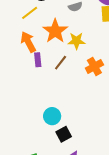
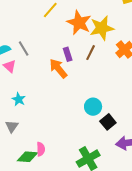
yellow star: (76, 41) -> (102, 28), size x1.4
orange arrow: (28, 42) -> (58, 68), moved

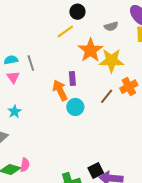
brown line: (91, 53) -> (107, 96), moved
cyan circle: (93, 107) -> (75, 107), moved
black square: (108, 122) -> (96, 170), moved

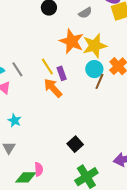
yellow line: (65, 31) -> (47, 67), moved, turned -72
cyan circle: (75, 107) -> (94, 69), moved
black square: (96, 170) -> (75, 144), moved

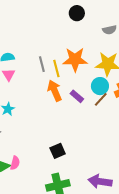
orange star: (72, 41) -> (75, 60), moved, turned 30
gray line: (17, 69) -> (42, 64), moved
purple rectangle: (62, 73) -> (77, 96), moved, turned -48

